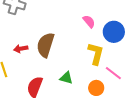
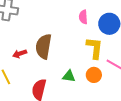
pink semicircle: (89, 21) -> (83, 17), turned -136
orange circle: (96, 88) -> (94, 75), moved

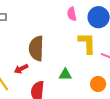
red arrow: (20, 54) -> (21, 69), moved
orange circle: (94, 75) -> (98, 84), moved

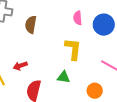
yellow L-shape: (87, 43) -> (73, 49), moved
brown semicircle: (36, 48) -> (31, 25), moved, size x0.7

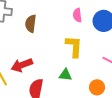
red arrow: (20, 66) -> (22, 65), size x1.5

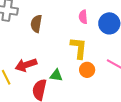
green triangle: (65, 75) -> (56, 75), moved
orange circle: (97, 87) -> (87, 70), moved

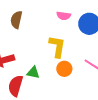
pink semicircle: (83, 17) -> (64, 16), turned -80

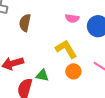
yellow L-shape: (57, 46) -> (66, 49), turned -40

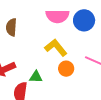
pink semicircle: (72, 18) -> (57, 16), size x1.6

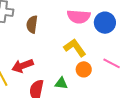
green triangle: (36, 77) -> (61, 83), moved

